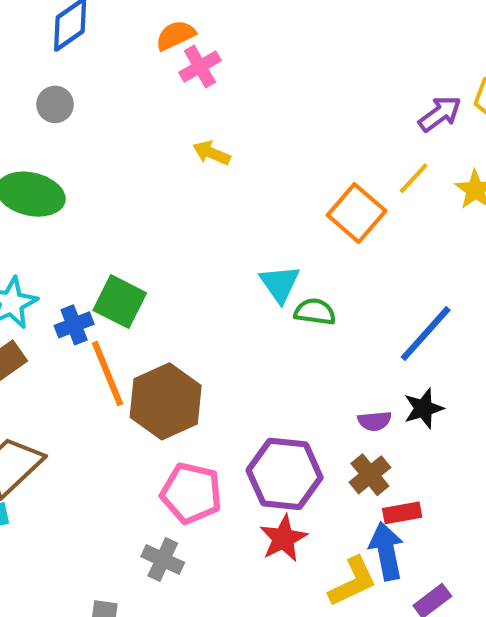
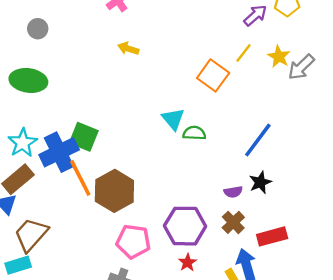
blue cross: (74, 325) -> (59, 152), size x1.8
red rectangle: (402, 513) -> (272, 236), moved, size x1.4
red star: (283, 538) -> (187, 262), size x0.7

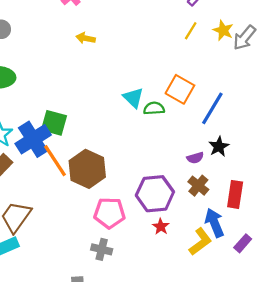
orange square: (213, 75) -> (180, 89), moved
red rectangle: (272, 236) -> (235, 194), turned -60

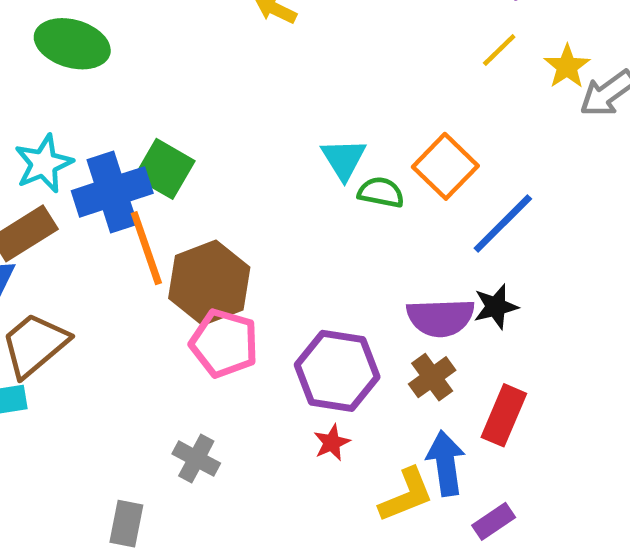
purple semicircle: (195, 158) -> (440, 318), size x1.8
pink pentagon: (109, 213) -> (224, 343), moved

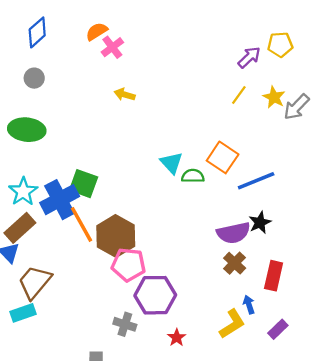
blue line: (503, 223) -> (256, 181), turned 33
purple hexagon: (337, 371) -> (155, 295), moved
red star: (332, 443) -> (177, 338), moved
blue arrow: (446, 463) -> (249, 305), size x0.6

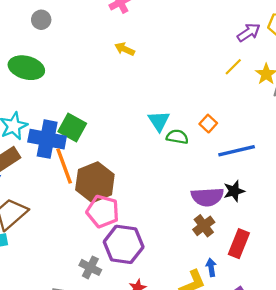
orange square: (223, 157) -> (208, 124), size x0.6
blue cross: (60, 200) -> (47, 139), turned 30

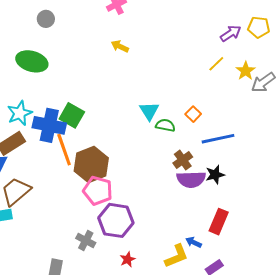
brown cross: (204, 226) -> (183, 160), moved
blue arrow: (211, 267) -> (194, 242), turned -56

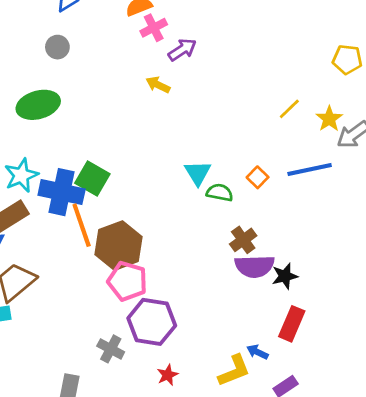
purple arrow: (231, 33) -> (182, 50), moved
green ellipse: (32, 61) -> (38, 105), turned -32
blue line: (218, 139) -> (310, 170), moved
black star: (215, 175) -> (285, 276), moved

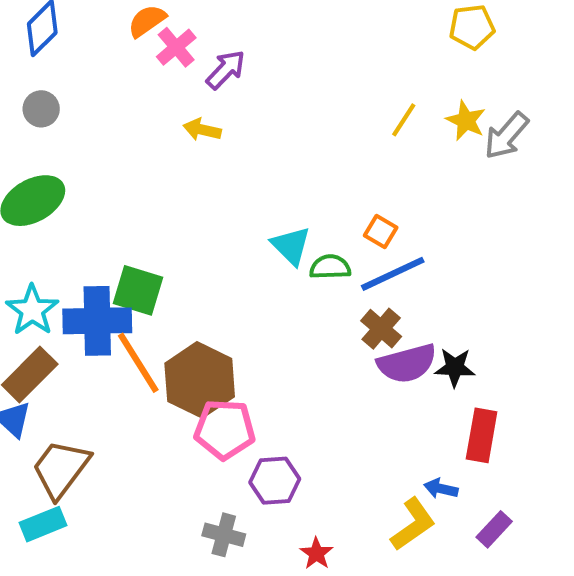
blue line: (310, 170) -> (393, 274), moved
black star: (285, 276) -> (455, 367), turned 30
purple hexagon: (152, 322) -> (275, 481), size x0.7

